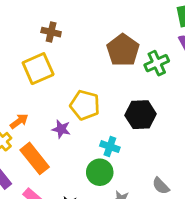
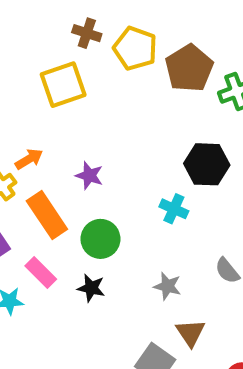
yellow pentagon: (85, 105) -> (135, 48), moved
cyan cross: (110, 147) -> (174, 209), moved
green circle: (100, 172) -> (100, 239), moved

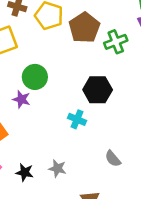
green circle: (100, 239) -> (35, 77), moved
gray star: (167, 286) -> (57, 168), moved

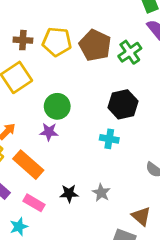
gray star: (57, 168) -> (101, 193), turned 30
black star: (25, 172) -> (69, 193), moved

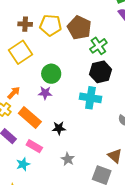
green cross: (130, 52) -> (98, 46), moved
cyan cross: (109, 139) -> (90, 98), size x1.5
black star: (69, 193) -> (59, 128), moved
gray star: (101, 193) -> (68, 159), moved

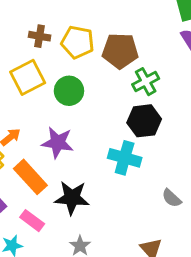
brown pentagon: (79, 28) -> (120, 51), turned -30
green circle: (51, 74) -> (69, 91), moved
purple star: (45, 93) -> (58, 143), size x1.5
black star: (59, 128) -> (72, 198), size x1.6

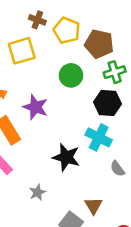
green circle: (69, 91) -> (71, 75), moved
cyan cross: (125, 158) -> (99, 137), moved
black star: (72, 198) -> (66, 157), moved

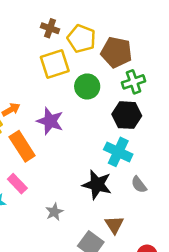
yellow square: (22, 51) -> (55, 64), moved
black star: (66, 157) -> (97, 185), moved

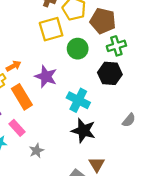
cyan cross: (118, 152) -> (78, 100), moved
gray semicircle: (139, 185) -> (129, 120), moved, turned -104
gray star: (54, 212) -> (36, 151), moved

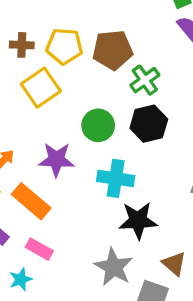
green circle: (78, 49) -> (98, 125), moved
gray star: (36, 151) -> (114, 267), moved, size x1.6

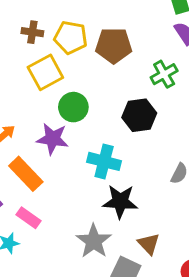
green cross: (145, 80) -> (164, 74), moved
green circle: (98, 125) -> (73, 107), moved

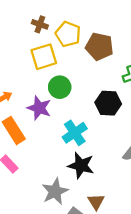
cyan cross: (104, 161) -> (75, 133), turned 30

